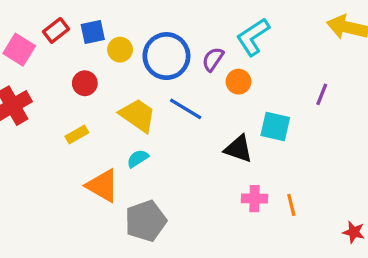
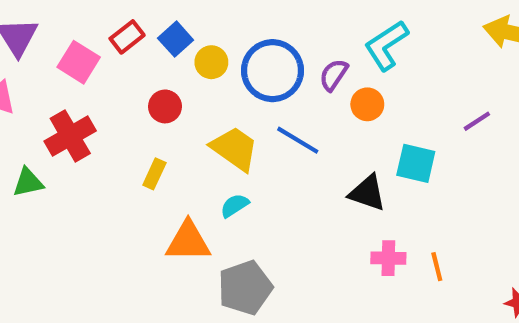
blue square: (93, 32) -> (176, 39), turned -30
purple line: (322, 94) -> (477, 121), turned 35
yellow rectangle: (77, 134) -> (154, 174), turned -35
orange triangle: (102, 186) -> (188, 241), turned -30

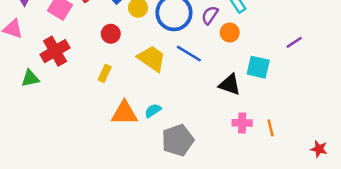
cyan semicircle: (235, 206) -> (153, 111), moved
gray pentagon: (245, 288) -> (178, 140), moved

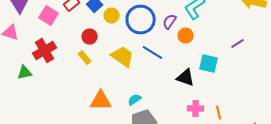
yellow rectangle: (105, 73) -> (85, 58), moved, turned -64
cyan semicircle: (153, 111) -> (135, 100), moved

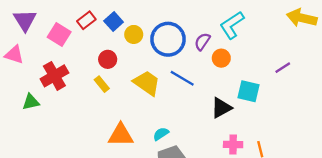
black triangle: (186, 78) -> (221, 108), turned -48

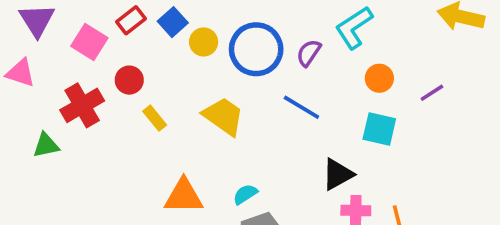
orange circle: (221, 58) -> (379, 78), moved
red circle: (108, 59) -> (129, 80), moved
blue line: (182, 78) -> (301, 107), moved
black triangle: (221, 108) -> (338, 174), moved

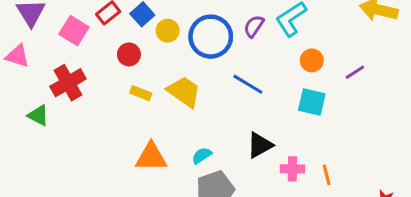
purple semicircle: (309, 53) -> (254, 26), moved
red circle: (129, 80) -> (129, 54), moved
yellow rectangle: (155, 118) -> (141, 93), moved, turned -30
green triangle: (46, 145) -> (38, 115), turned 40
black triangle: (338, 174) -> (260, 145), moved

